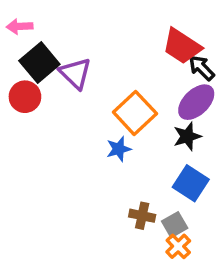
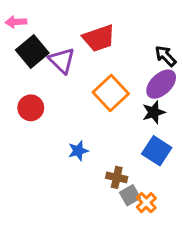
red trapezoid: (182, 46) -> (99, 38), moved, turned -52
red circle: (25, 97) -> (31, 108), moved
blue star: (119, 149) -> (78, 151), moved
gray square: (175, 225) -> (130, 195), moved

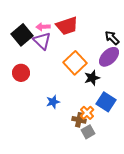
pink arrow: (16, 22) -> (43, 27), moved
black star: (154, 112) -> (92, 78), moved
orange cross: (146, 203) -> (87, 113), moved

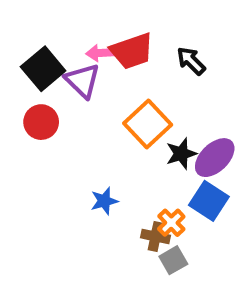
pink arrow: (43, 27) -> (100, 53), moved
black arrow: (112, 38) -> (191, 61), moved
purple ellipse: (109, 57) -> (215, 158), moved
red circle: (21, 73) -> (41, 122), moved

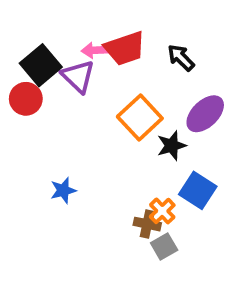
red circle: (41, 122) -> (26, 99), moved
purple ellipse: (215, 158) -> (205, 114), moved
blue star: (104, 201) -> (63, 190), moved

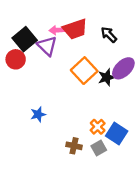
black star: (172, 146) -> (107, 77), moved
blue square: (198, 190) -> (117, 133), moved
brown cross: (147, 224) -> (74, 146), moved

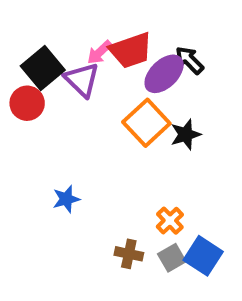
pink arrow: (57, 30) -> (99, 52), turned -40
purple ellipse: (123, 68) -> (164, 74), moved
blue square: (117, 133) -> (203, 256), moved

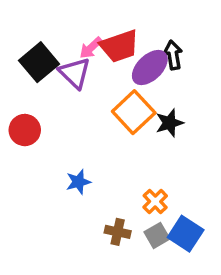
black arrow: (189, 60) -> (173, 55), turned 36
red circle: (27, 103) -> (25, 130), moved
blue star: (66, 199) -> (78, 182), moved

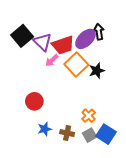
red trapezoid: (119, 46) -> (63, 45), moved
pink arrow: (91, 48) -> (52, 60), moved
red circle: (25, 130) -> (34, 101), moved
blue star: (78, 182) -> (45, 129), moved

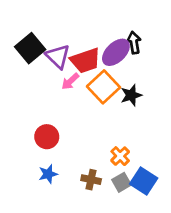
blue star: (45, 129) -> (48, 174), moved

